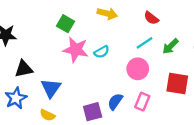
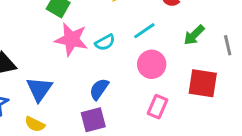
cyan line: (145, 43) -> (144, 31), moved
blue semicircle: (115, 102) -> (99, 89), moved

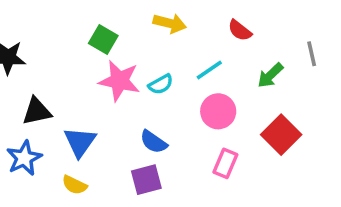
gray line: (228, 45) -> (312, 54), moved
red square: (203, 83) -> (281, 135), turned 36
blue semicircle: (99, 89) -> (154, 142), turned -90

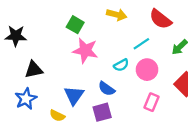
red semicircle: (240, 30) -> (160, 19), size x1.5
cyan semicircle: (161, 84) -> (121, 65), moved
blue triangle: (80, 142) -> (74, 95), moved

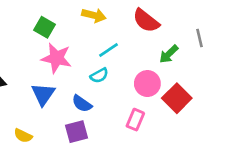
cyan line: (141, 44) -> (109, 50), moved
pink circle: (147, 70) -> (147, 84), moved
blue triangle: (74, 95) -> (43, 94), moved

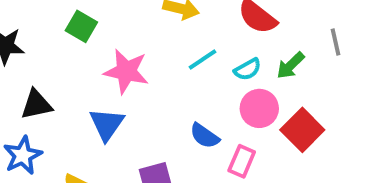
green square: (44, 27) -> (81, 26), moved
cyan semicircle: (99, 75) -> (248, 69), moved
blue semicircle: (82, 104) -> (205, 136), moved

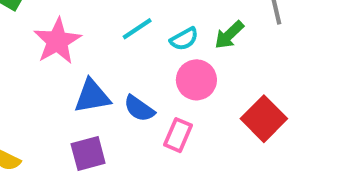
pink star: (126, 71) -> (57, 41), turned 30
blue triangle: (107, 124) -> (92, 96), moved, turned 45
red square: (302, 130) -> (264, 119), moved

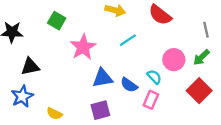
green arrow: (229, 35) -> (201, 57), moved
cyan semicircle: (184, 39) -> (154, 77), moved, turned -105
pink circle: (196, 80) -> (174, 60), moved

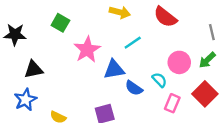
blue triangle: (103, 78) -> (114, 69), moved
pink rectangle: (151, 100) -> (172, 103), moved

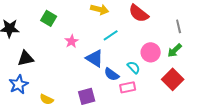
pink star: (87, 50) -> (72, 41), size x0.6
blue triangle: (114, 69) -> (95, 58), turned 42
pink rectangle: (172, 103) -> (128, 87), moved, turned 56

